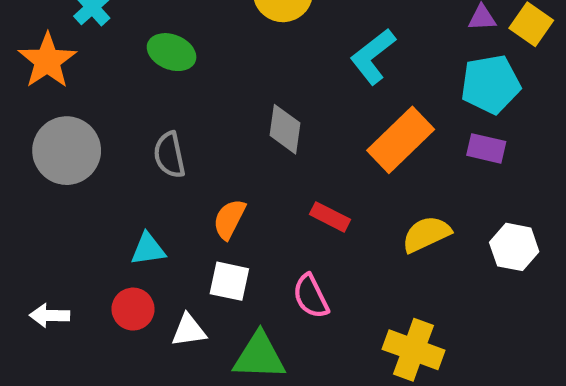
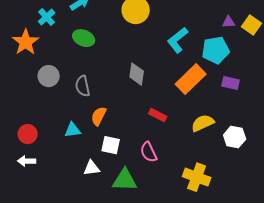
cyan pentagon: (491, 84) -> (216, 50), moved
gray circle: (67, 151) -> (49, 76), moved, size x0.7
orange semicircle: (229, 219) -> (99, 116), moved
white hexagon: (514, 247) -> (235, 137), moved
red circle: (133, 309) -> (28, 134), moved

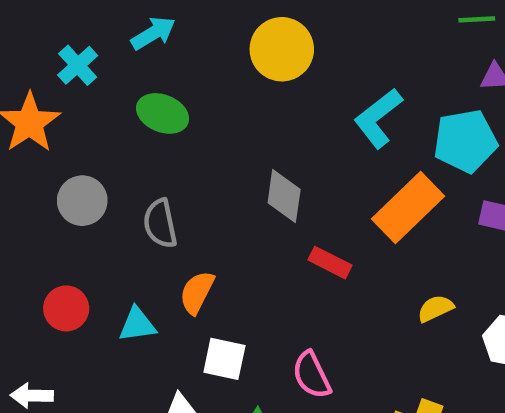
red rectangle: (158, 115) -> (330, 263), moved
yellow semicircle: (203, 123) -> (435, 308), size x0.7
red circle: (28, 134) -> (66, 308), moved

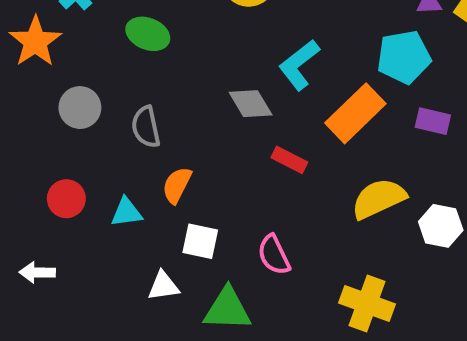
cyan L-shape: (378, 118) -> (299, 65), moved
gray diamond: (284, 196) -> (251, 104), turned -39
yellow semicircle: (435, 308) -> (379, 199), size x1.8

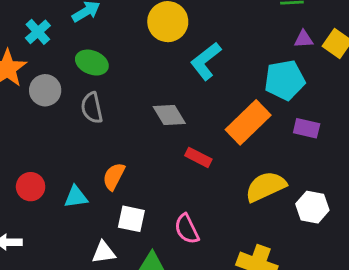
cyan L-shape: (299, 65) -> (206, 61), moved
gray circle: (80, 108) -> (45, 90), moved
gray semicircle: (146, 127) -> (92, 108), moved

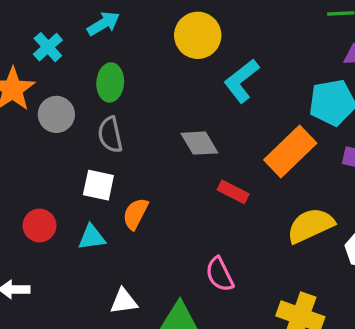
green ellipse: (92, 63) -> (110, 82), turned 72
white square: (131, 219) -> (98, 185), moved

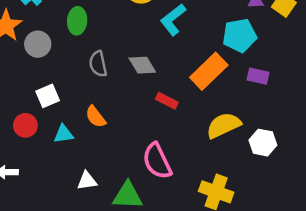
gray semicircle: (110, 135) -> (98, 64), moved
white square: (98, 185) -> (48, 96), moved, turned -35
orange semicircle: (135, 214) -> (96, 117), turned -65
pink semicircle: (220, 274) -> (157, 161), size x1.4

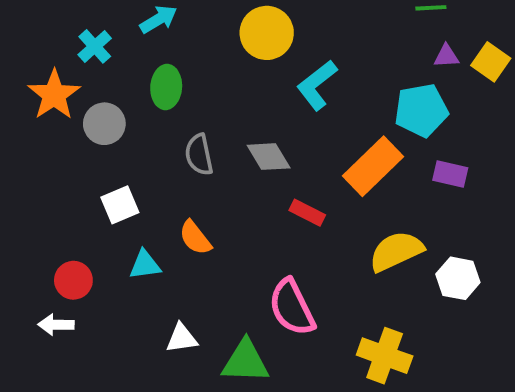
red circle: (25, 125) -> (73, 280), moved

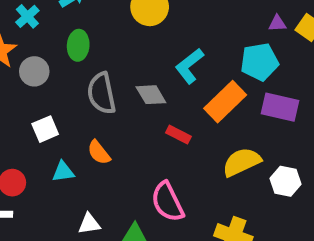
cyan L-shape: (317, 85) -> (189, 66), moved
gray semicircle: (199, 155) -> (102, 93), size x1.4
purple rectangle: (450, 174) -> (280, 107), size x1.5

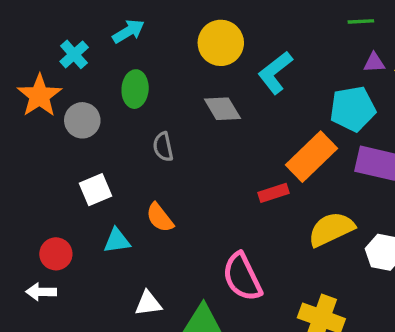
cyan L-shape: (189, 66) -> (275, 73), moved
gray semicircle: (102, 93) -> (163, 147), size x0.6
gray diamond: (151, 95) -> (222, 109), moved
red rectangle: (178, 135) -> (274, 193), moved, turned -45

